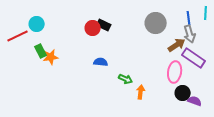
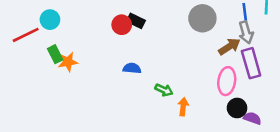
purple rectangle: (194, 58) -> (251, 63), turned 40

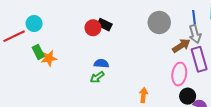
green arrow: (164, 90) -> (97, 77), moved, turned 120

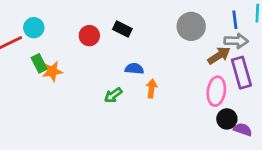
red circle: (93, 28) -> (89, 36), moved
gray arrow: (195, 34) -> (236, 41), turned -72
blue semicircle: (101, 63) -> (134, 69), moved
orange arrow: (143, 95) -> (152, 89), moved

